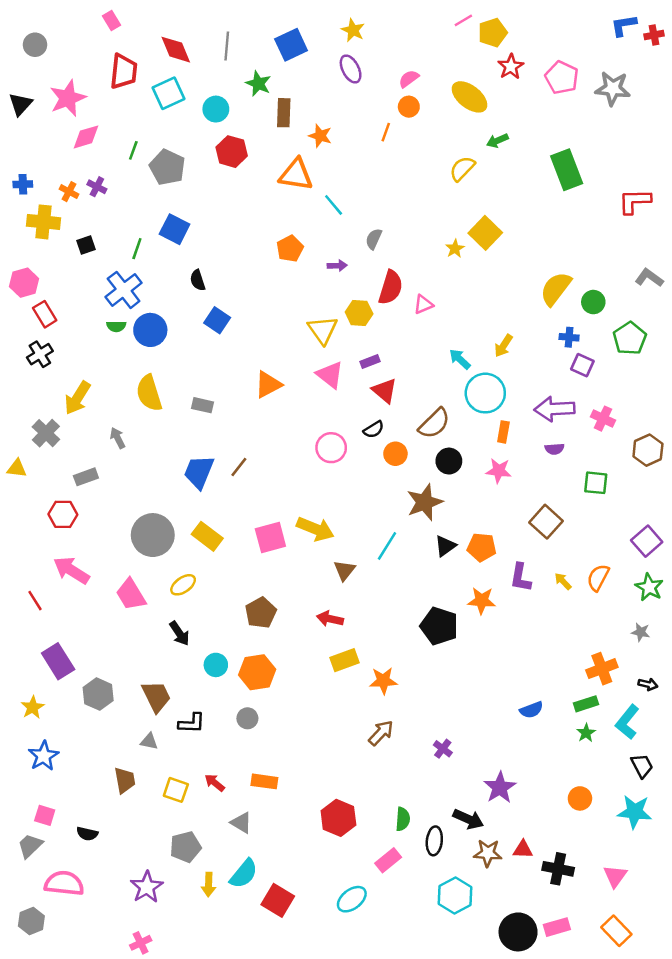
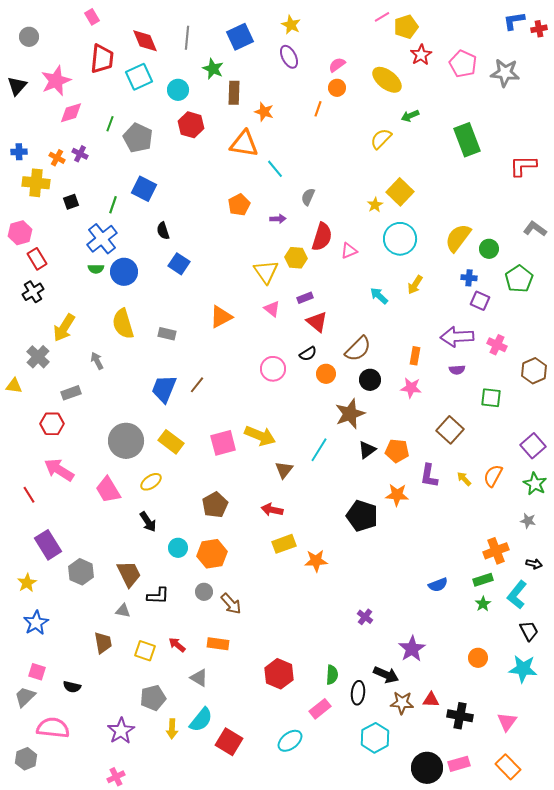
pink triangle: (330, 375) -> (272, 309), size x0.7
cyan circle: (485, 393) -> (400, 239), moved
brown arrow: (381, 733) -> (231, 604), moved, turned 95

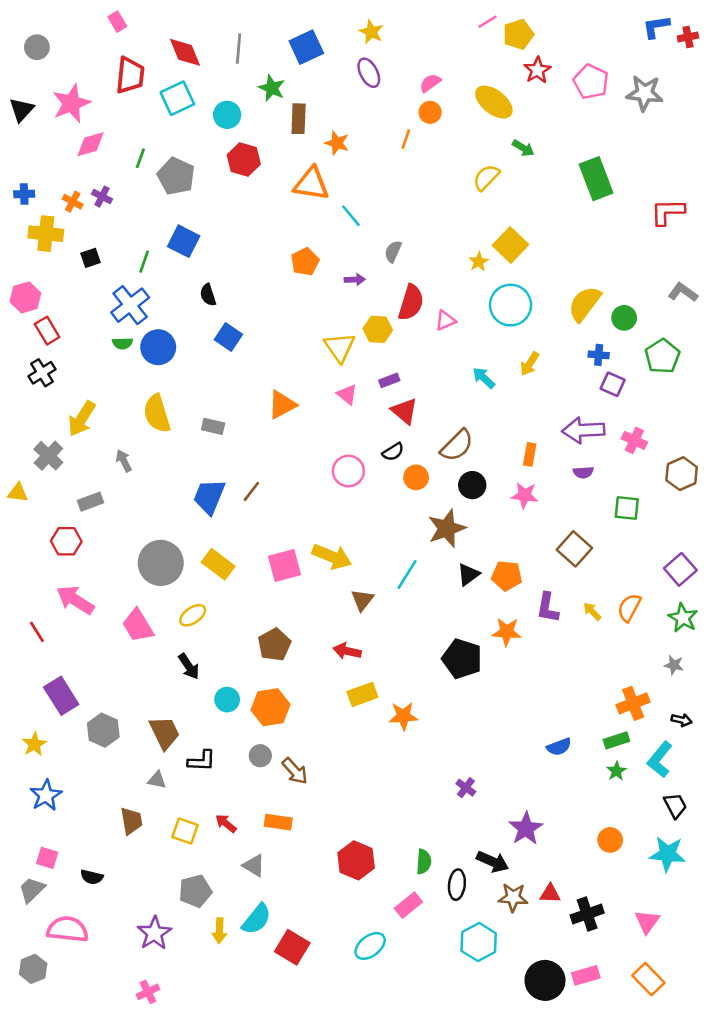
green arrow: (410, 116) -> (523, 148), turned -126
black cross: (460, 716) -> (587, 914), turned -30

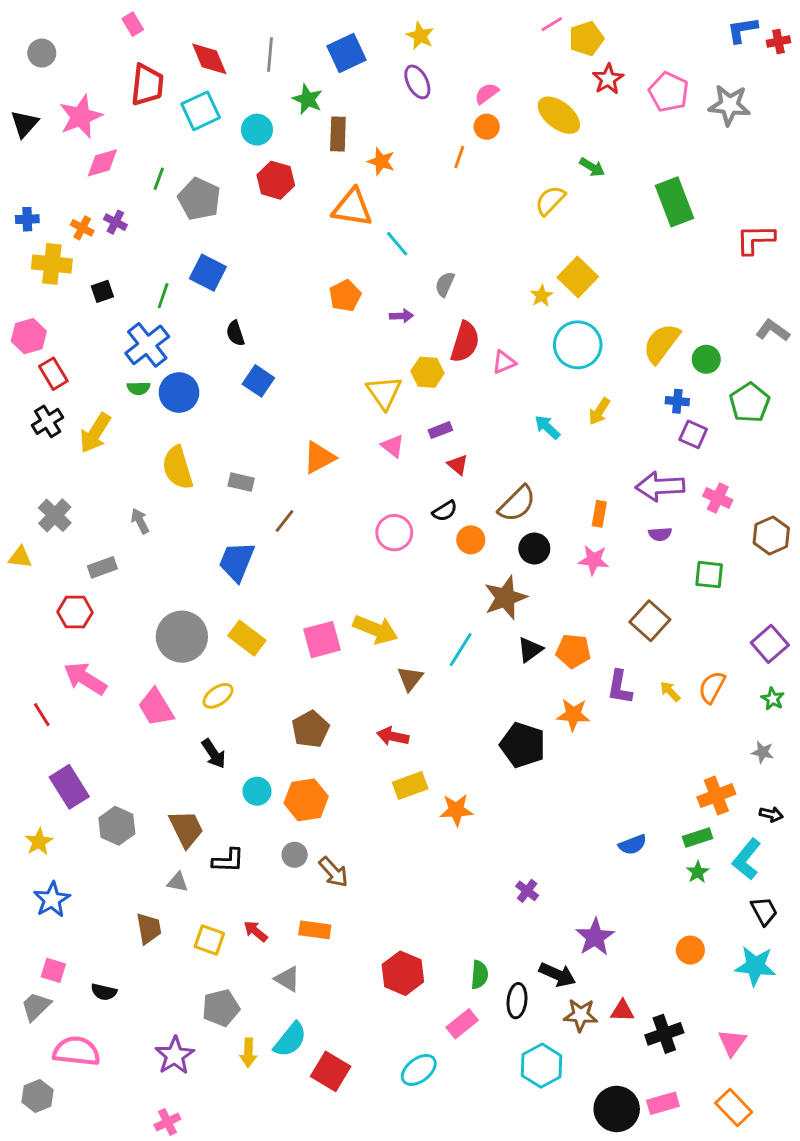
red triangle: (405, 411) -> (458, 465), size x0.7
yellow arrow: (82, 419) -> (95, 433), moved
brown line: (251, 491) -> (284, 521), moved
green star: (683, 618) -> (773, 699), size x0.7

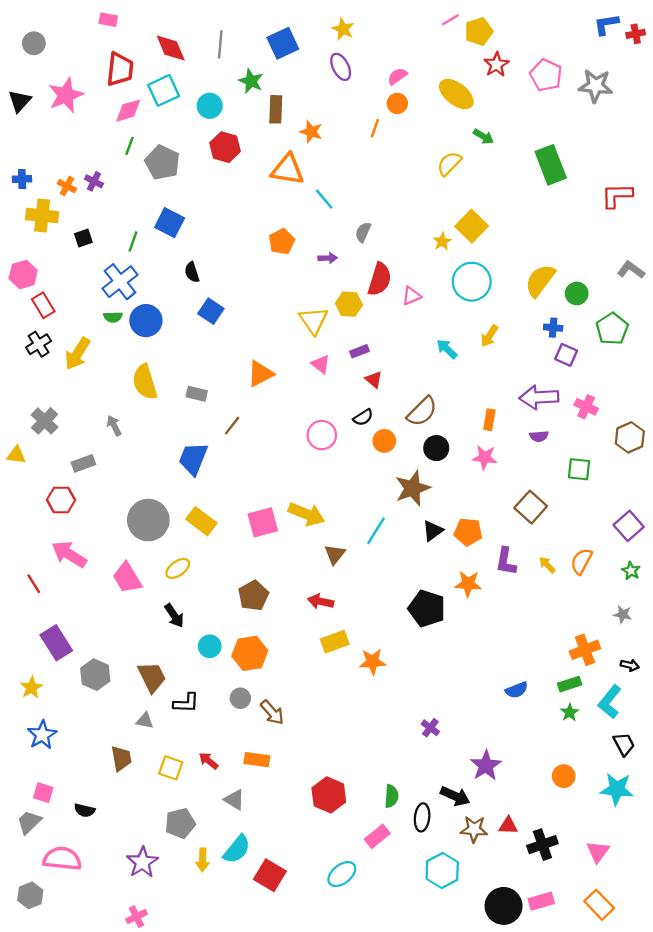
pink rectangle: (133, 24) -> (108, 20), turned -48
pink diamond: (102, 163) -> (128, 111), moved

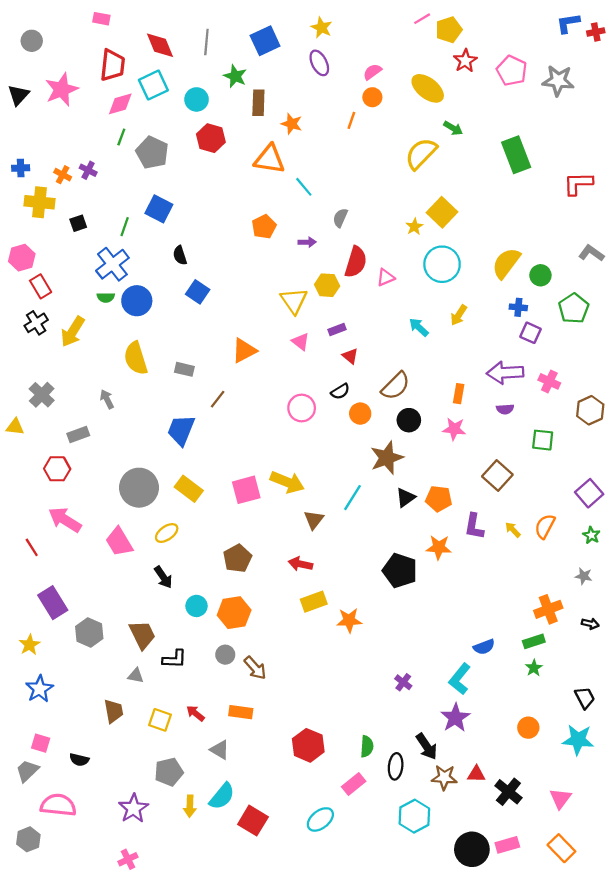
yellow semicircle: (449, 164) -> (421, 154), size x1.4
cyan L-shape: (610, 702) -> (460, 679), moved
black arrow: (455, 796) -> (427, 746), turned 32
black cross: (542, 845) -> (508, 792), turned -32

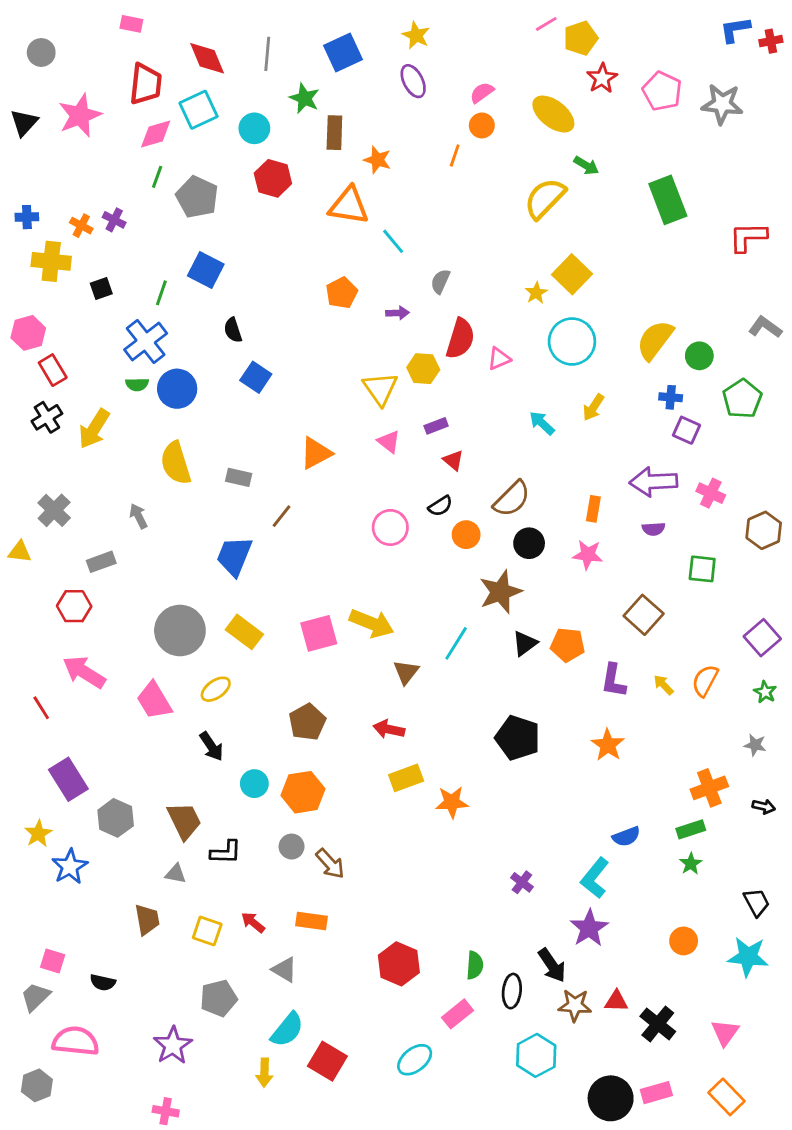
orange star: (439, 547) -> (608, 745), moved, turned 30
blue star: (39, 689) -> (70, 867), moved
yellow arrow: (190, 806) -> (264, 1073), moved
pink cross: (128, 859) -> (166, 1111), turned 36

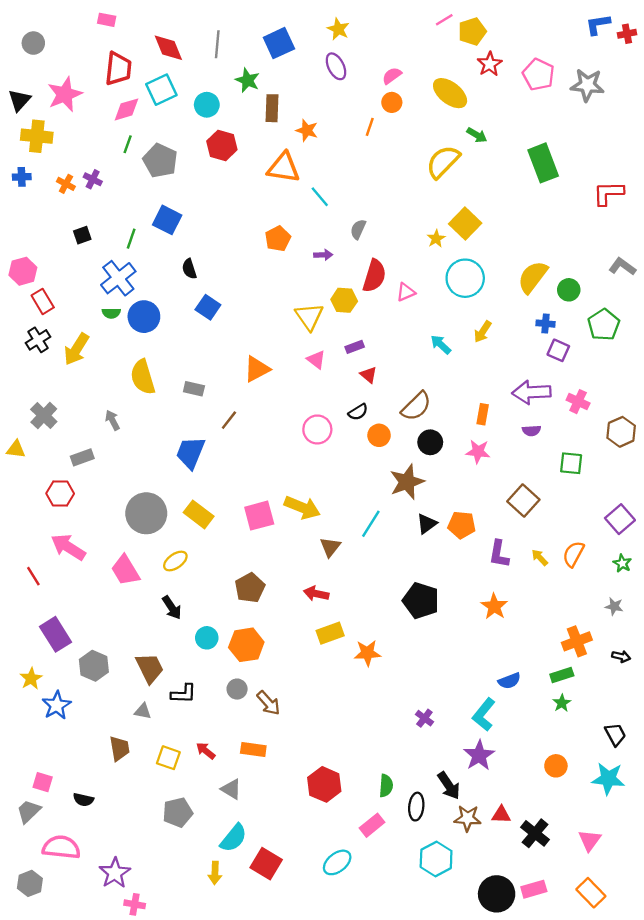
yellow cross: (51, 261) -> (37, 136), moved
purple star: (173, 1045) -> (115, 873), moved

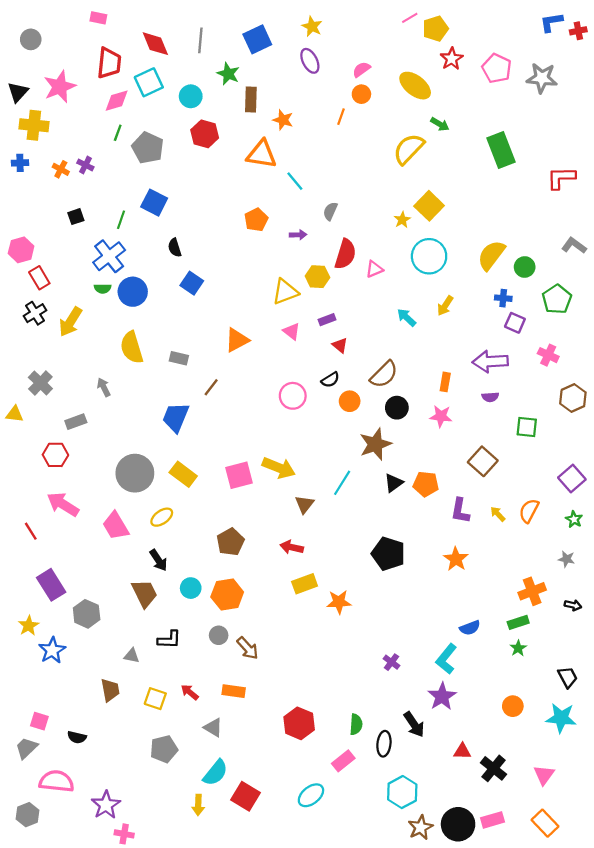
yellow triangle: (309, 317) -> (285, 292), turned 44
pink cross: (578, 402) -> (548, 355), moved
brown trapezoid: (150, 668) -> (145, 593), moved
brown star: (467, 818) -> (420, 827), moved, turned -30

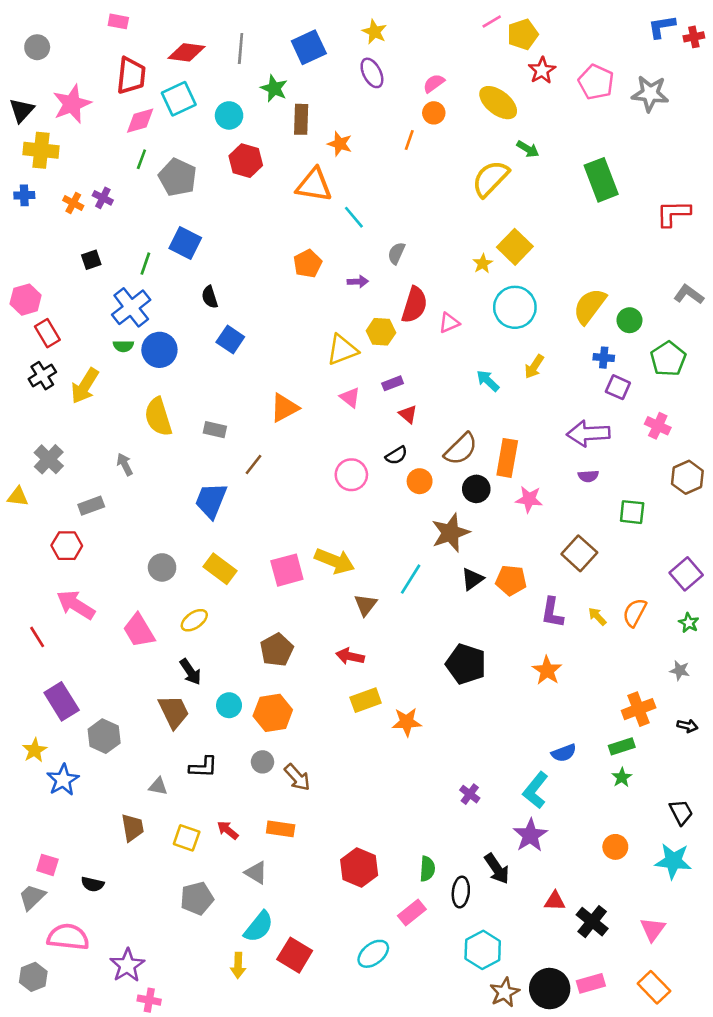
red diamond: (155, 44) -> (187, 52), turned -60
orange rectangle: (445, 382) -> (507, 458), moved, size x1.6
gray circle: (135, 473) -> (162, 567), size x0.6

